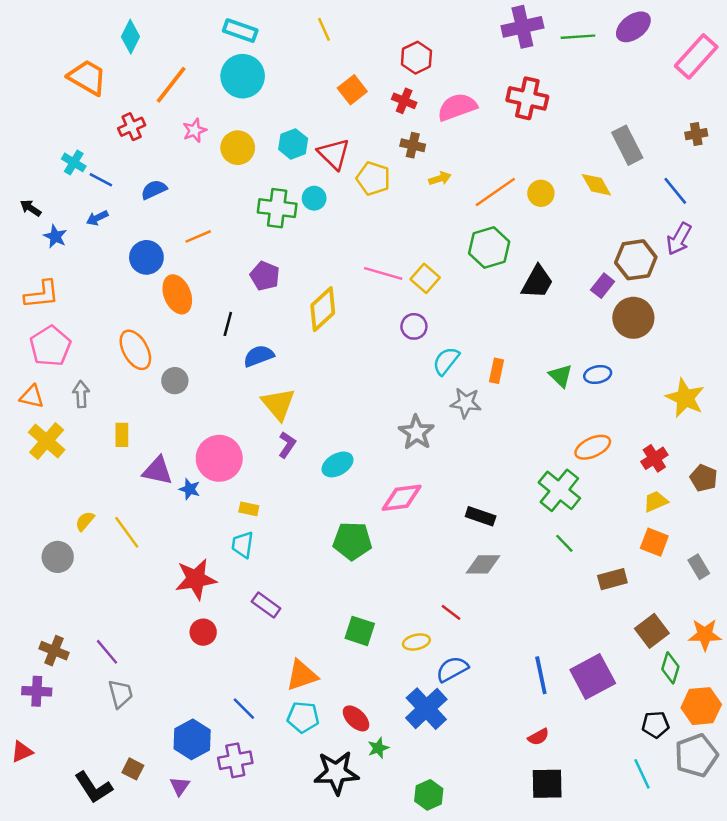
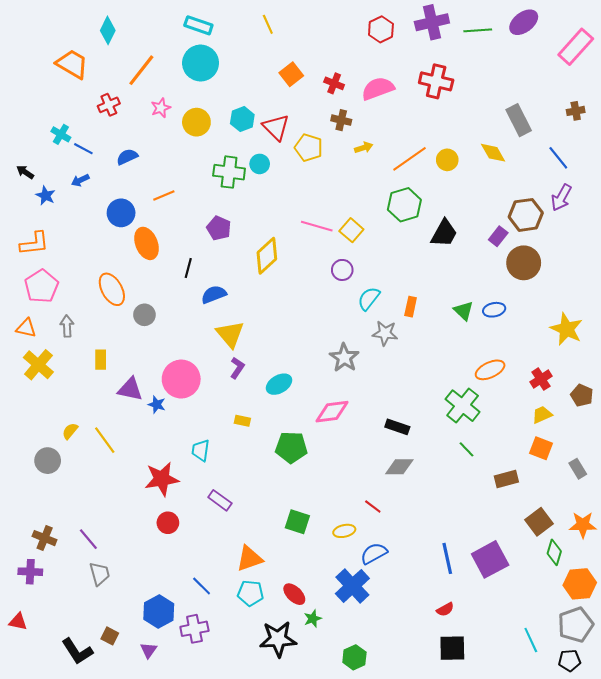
red hexagon: (416, 58) -> (381, 29), moved
yellow rectangle: (249, 509) -> (242, 421), moved
black pentagon: (656, 725) -> (570, 660), moved
red triangle: (22, 752) -> (18, 622), turned 36

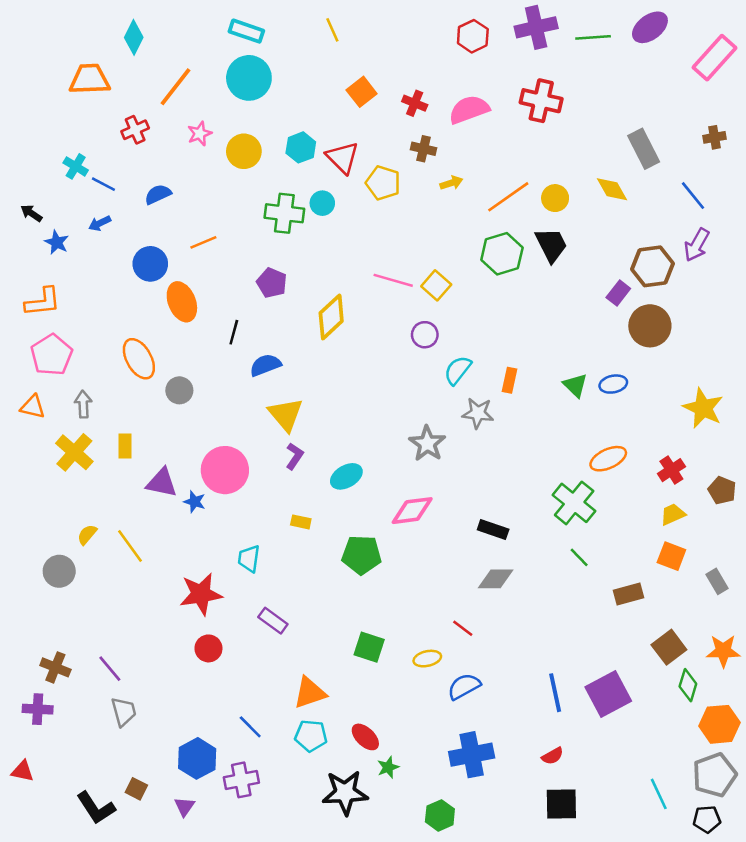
orange trapezoid: (72, 64) -> (90, 79), turned -32
black trapezoid: (444, 233) -> (551, 245), moved, turned -56
yellow cross: (38, 365) -> (74, 452), moved
blue cross: (352, 586) -> (472, 755), moved, turned 32

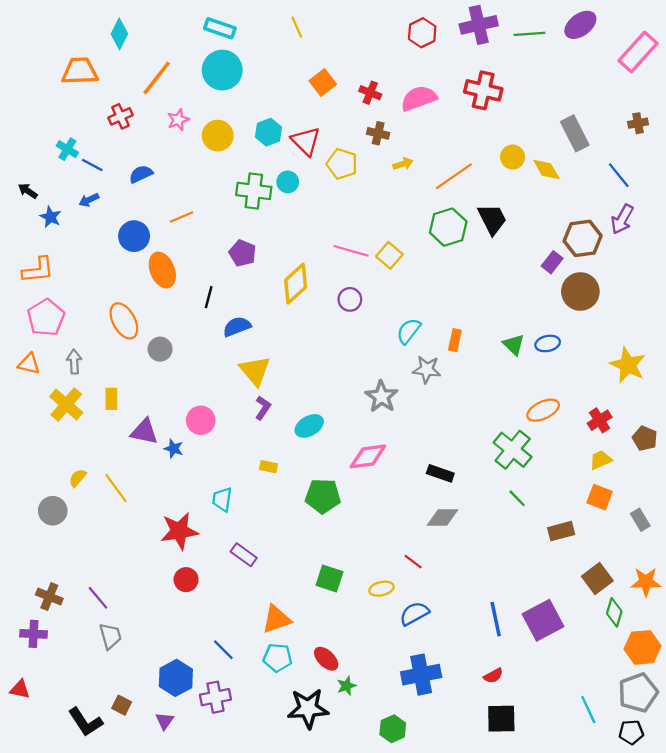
yellow circle: (555, 198) -> (513, 157), moved
purple circle: (425, 335) -> (350, 299), moved
pink circle: (225, 470) -> (201, 420), size x0.7

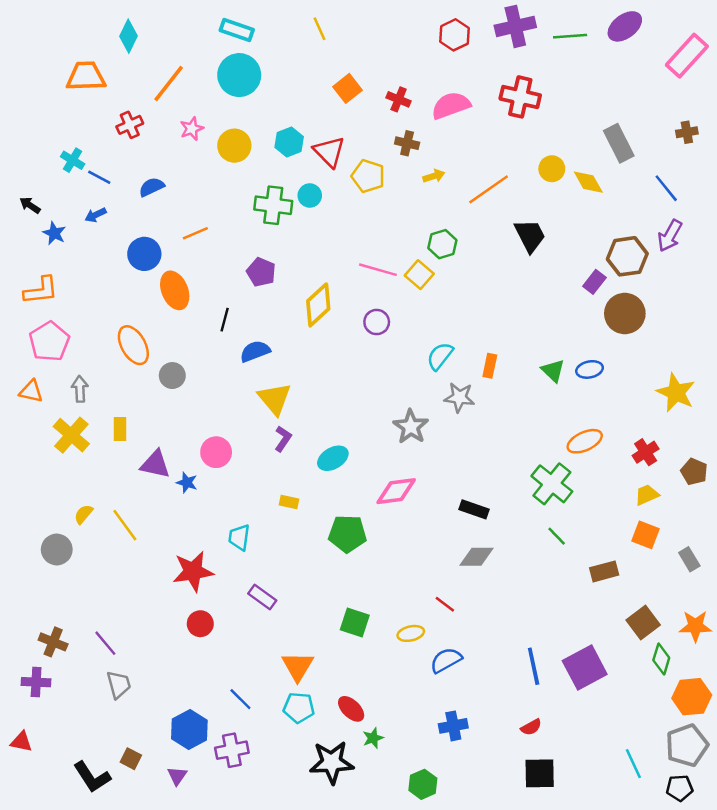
green hexagon: (448, 227) -> (442, 244), moved, size x0.7
orange triangle: (276, 619) -> (298, 666), turned -40
blue cross: (421, 675) -> (453, 726), size x0.7

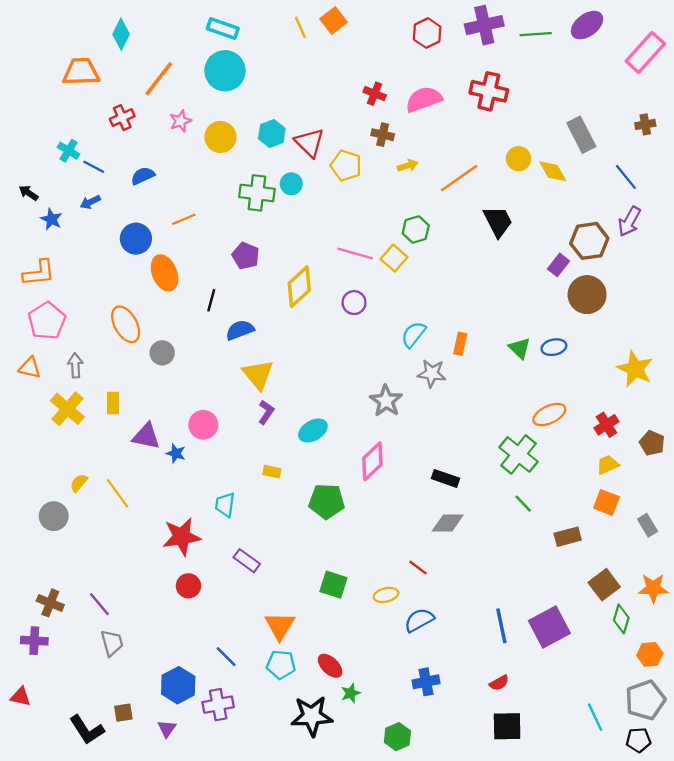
orange square: (347, 88) -> (333, 20), moved
pink diamond: (396, 491) -> (372, 461), turned -36
orange hexagon: (692, 697) -> (650, 654), size x0.7
brown square: (131, 759) -> (123, 713), turned -36

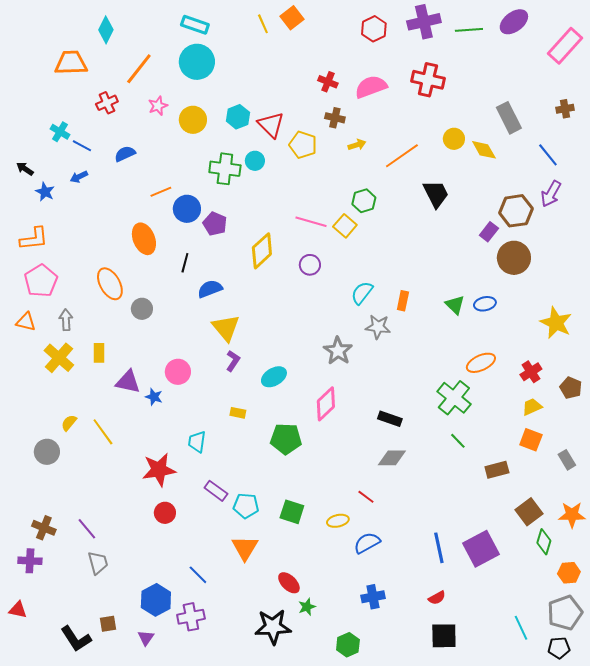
blue circle: (136, 239) -> (187, 209), moved
cyan pentagon: (281, 665) -> (246, 506), moved

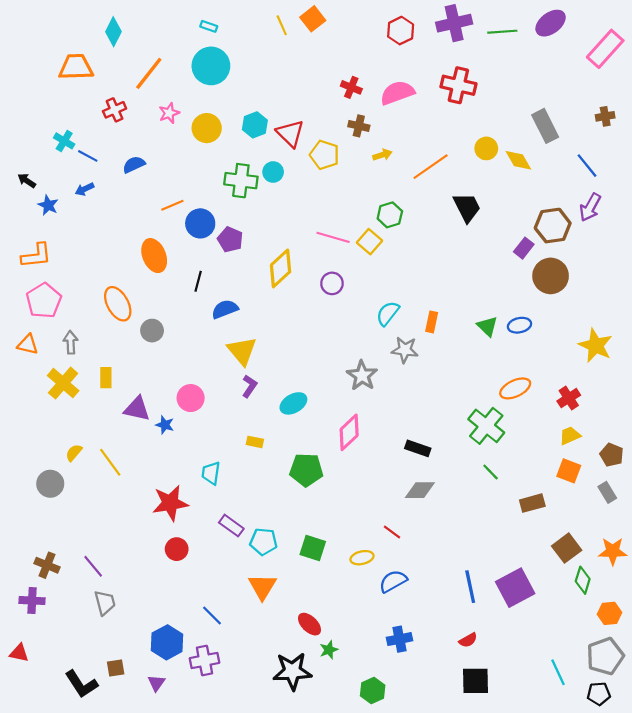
cyan rectangle: (195, 25) -> (209, 26), size x0.6
brown pentagon: (571, 388) -> (612, 455), moved

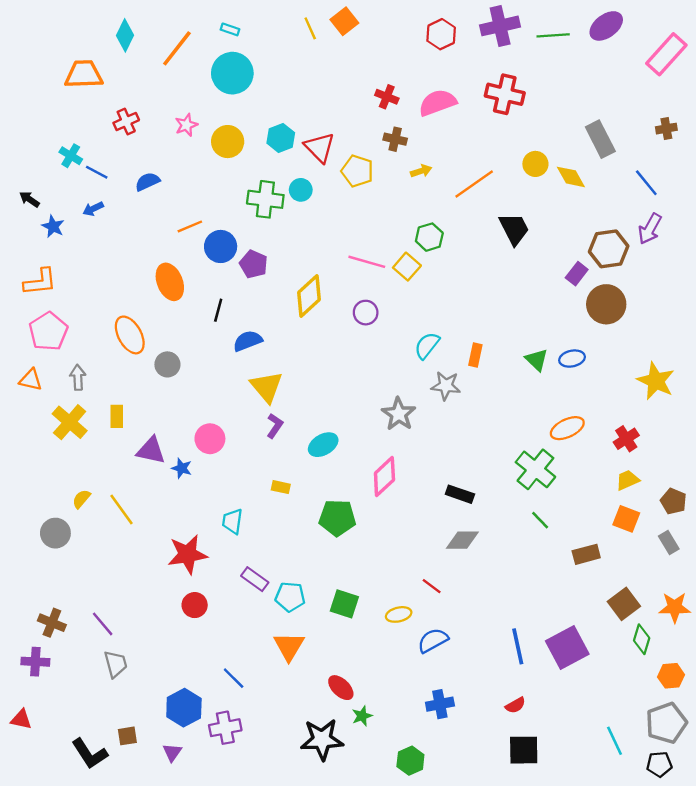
orange line: (149, 73) -> (177, 48), moved

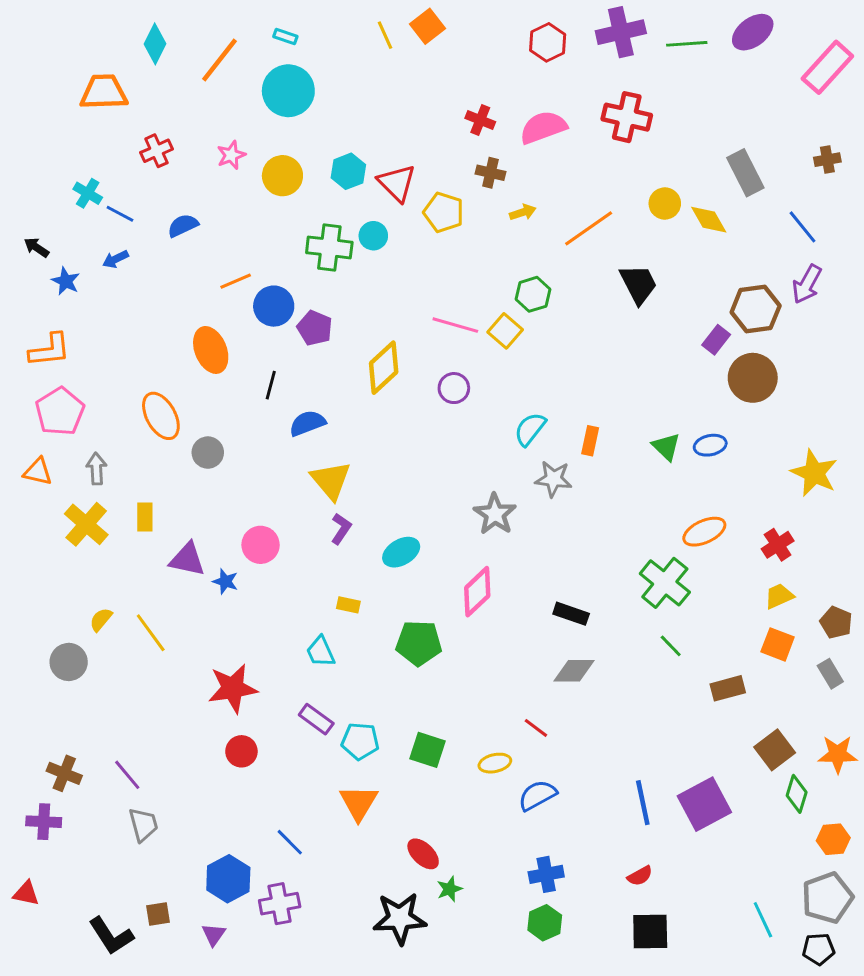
cyan trapezoid: (232, 521) -> (321, 652), moved, turned -32
green hexagon: (410, 761) -> (545, 923), moved

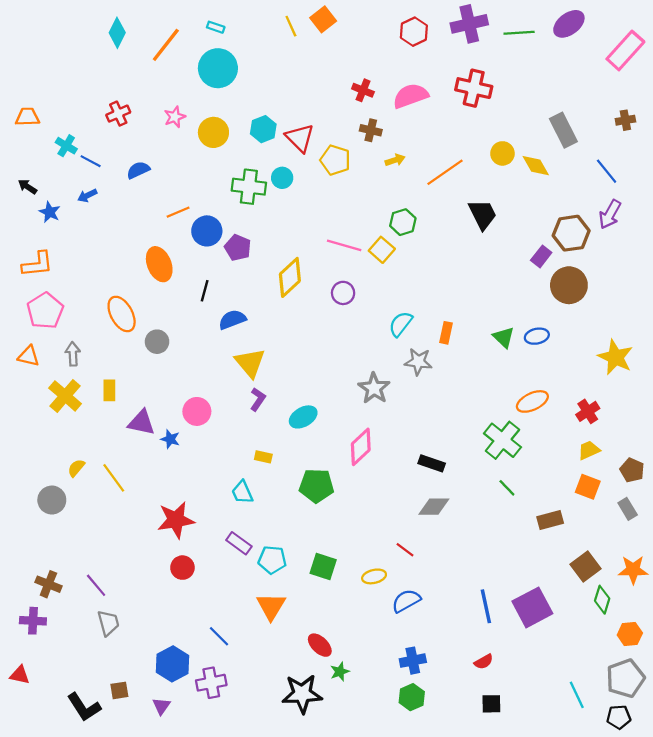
orange trapezoid: (104, 92) -> (27, 117), moved, size x0.7
black square: (650, 932) -> (491, 704), size x0.7

